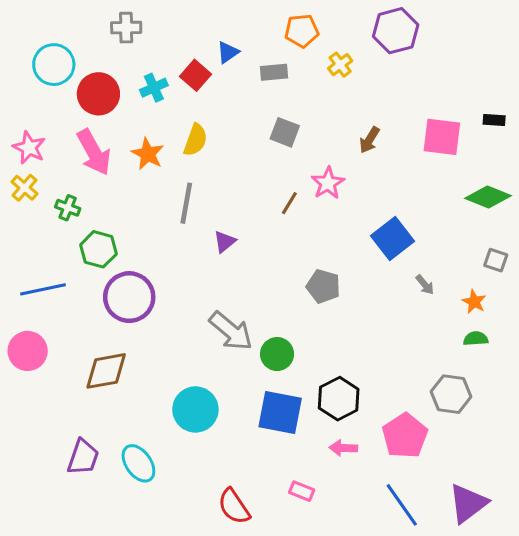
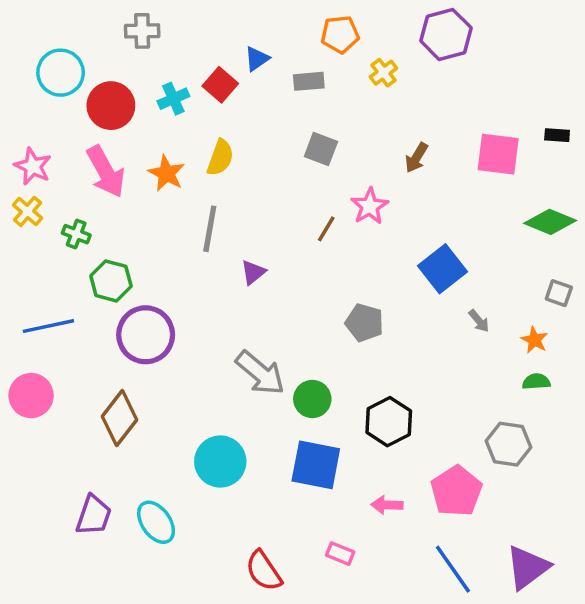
brown diamond: (106, 371) -> (120, 418), turned -42
black hexagon: (339, 399) -> (389, 422), moved

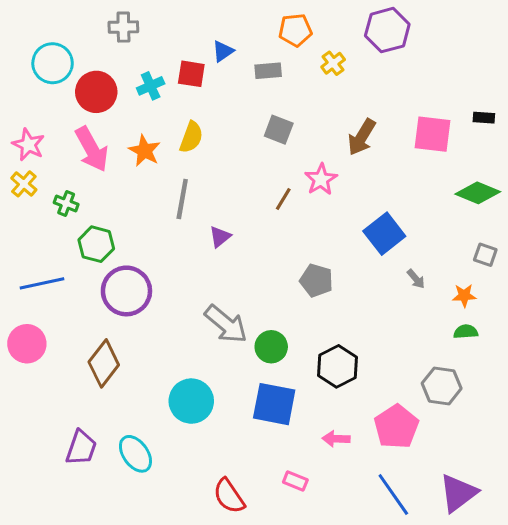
red square: (220, 85) -> (191, 74), turned -32
brown arrow: (416, 158) -> (362, 137), size x1.4
orange star: (535, 340) -> (464, 295), turned -30

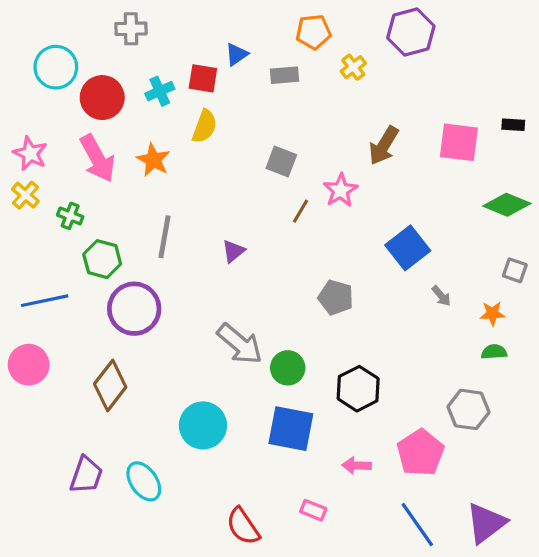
gray square: (279, 130) -> (281, 162), moved
yellow semicircle: (191, 137) -> (205, 126), moved
gray line: (182, 199) -> (165, 237), moved

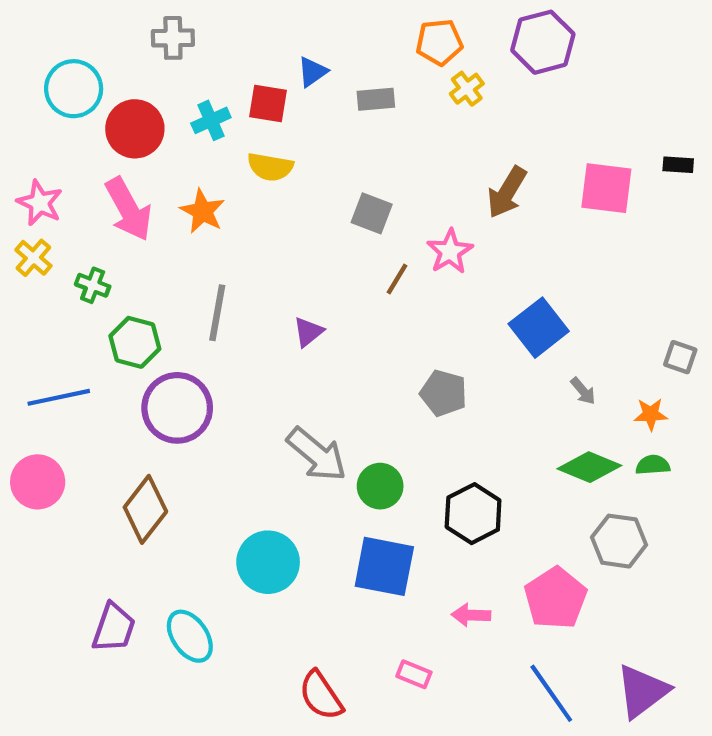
orange pentagon: (313, 32) -> (439, 42), moved
yellow semicircle: (205, 126) -> (270, 167), turned 80
green diamond: (507, 205) -> (589, 467), moved

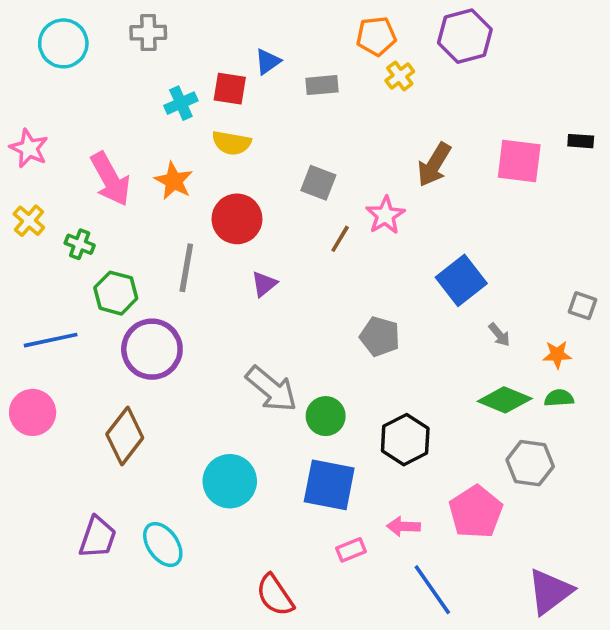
cyan circle: (74, 89) -> (63, 43), moved
red circle: (135, 129) -> (237, 219), moved
pink star: (40, 203) -> (29, 148), moved
pink rectangle: (414, 674) -> (351, 550), moved, turned -44
blue line: (551, 693) -> (432, 590), moved

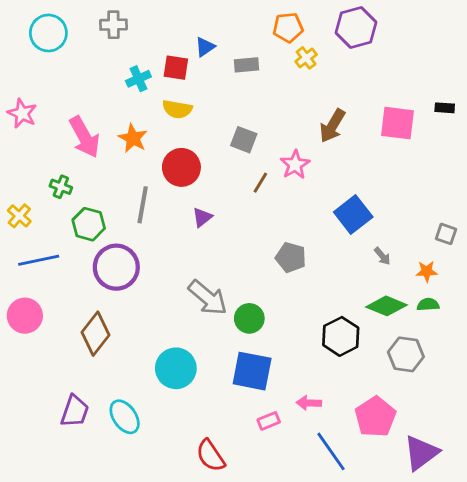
yellow cross: (29, 221) -> (19, 216), moved
black hexagon: (405, 440) -> (341, 336), moved
pink pentagon: (476, 512) -> (375, 417), moved

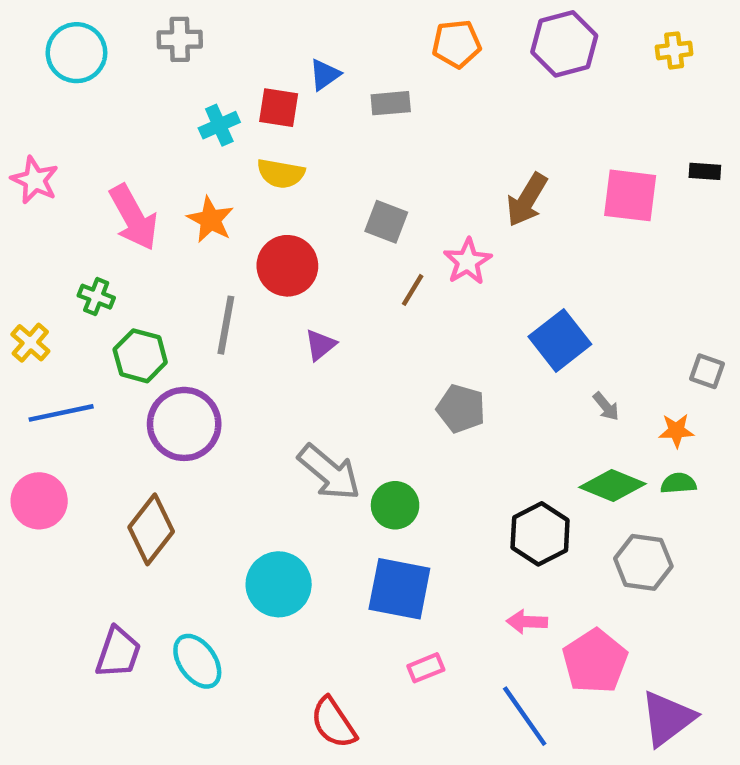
yellow cross: (306, 58) -> (674, 50), moved, turned 30
pink arrow: (309, 403) -> (527, 622), moved

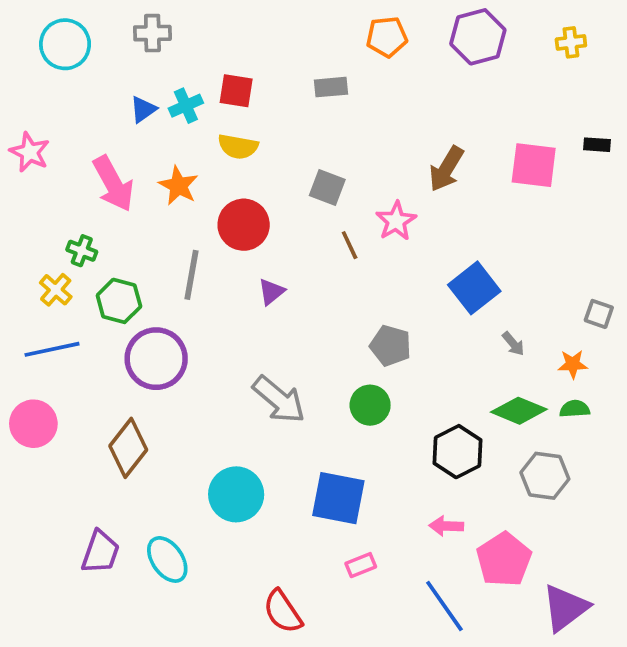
blue triangle: (325, 75) -> (143, 109), moved
brown line: (413, 290) -> (350, 245), turned -56
yellow cross: (30, 343) -> (56, 290), moved
green circle: (395, 505) -> (370, 405), moved

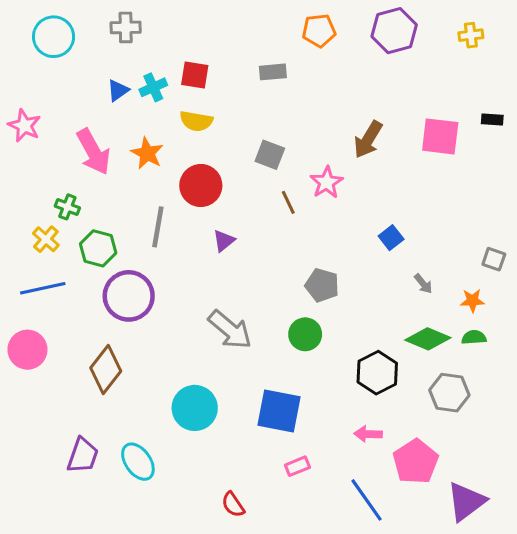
blue square: (474, 288) -> (391, 238), size x0.6
red semicircle: (283, 612) -> (233, 505), size x0.7

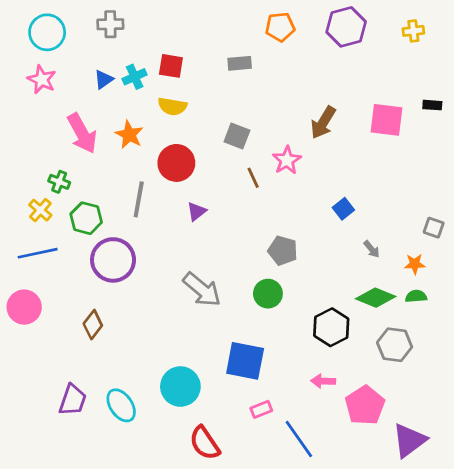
pink star: (24, 126) -> (42, 79), moved
brown diamond: (106, 370) -> (93, 325), size x0.7
cyan circle: (195, 408) -> (180, 387), moved
blue line: (367, 500) -> (299, 439), moved
red semicircle: (233, 505) -> (205, 443), size x1.5

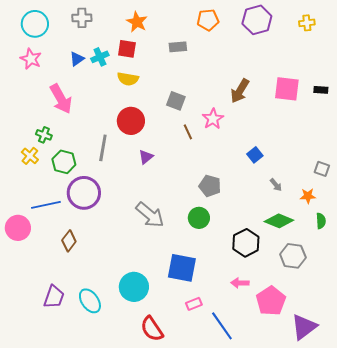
black rectangle: (432, 105) -> (321, 90), moved
orange star: (129, 135) -> (137, 22), moved
blue line: (38, 253) -> (46, 205), moved
green semicircle: (416, 296) -> (321, 221), moved, turned 91

